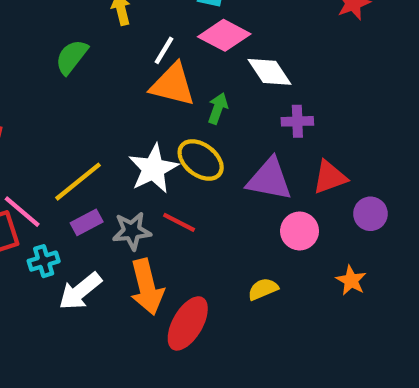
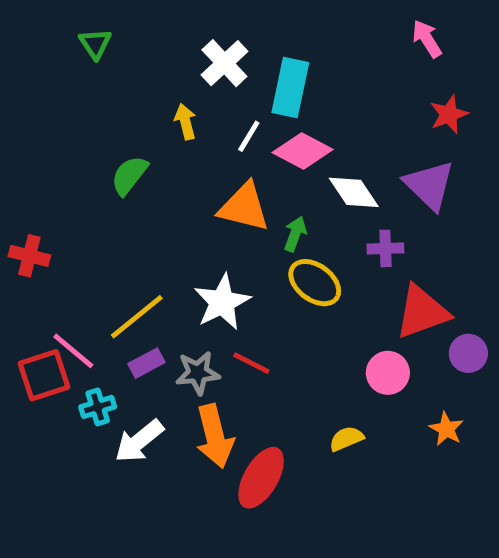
white line: (164, 50) -> (249, 136), moved
yellow ellipse: (201, 160) -> (315, 283), moved
red triangle: (330, 177) -> (422, 312), size x1.4
purple triangle: (269, 179) -> (429, 185), moved, turned 33

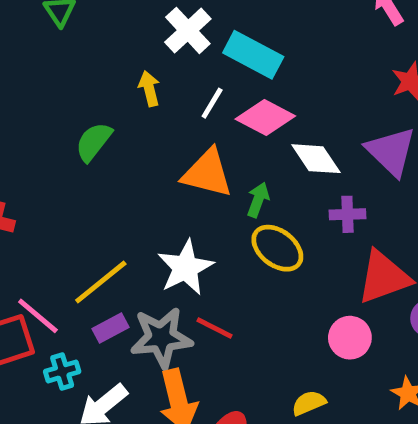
cyan rectangle: (290, 88) -> (253, 55), turned -74
gray star: (198, 373) -> (161, 338), size x1.4

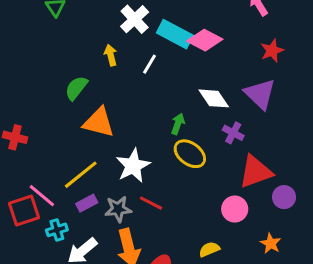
pink diamond: (265, 118) -> (205, 40), moved
orange triangle: (207, 173) -> (99, 122), moved
purple cross: (348, 214) -> (233, 133), turned 30
gray star: (161, 338) -> (118, 209), size x0.7

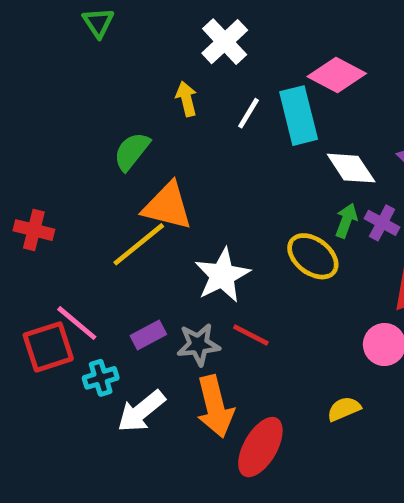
cyan rectangle: (175, 34) -> (299, 116), moved, turned 48
green arrow: (178, 124) -> (346, 220), moved
yellow line: (81, 175) -> (139, 244), moved

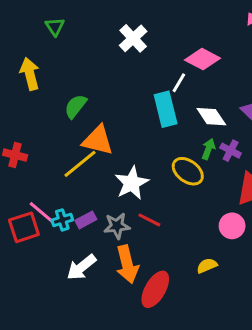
yellow arrow: (186, 99) -> (30, 74), moved, size x1.5
white line: (249, 113) -> (179, 83), moved
cyan rectangle: (299, 116) -> (166, 109), moved
cyan cross: (101, 378) -> (62, 220), moved

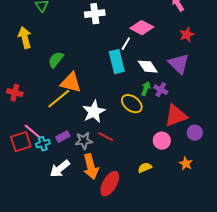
white cross: (133, 38) -> (95, 14), turned 36
cyan cross: (62, 220) -> (43, 144), moved

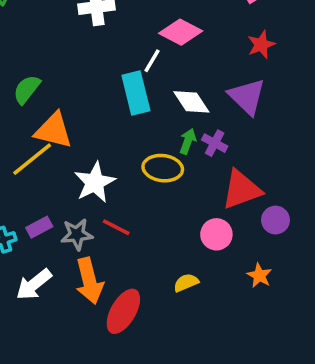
yellow ellipse: (132, 104) -> (163, 168), turned -30

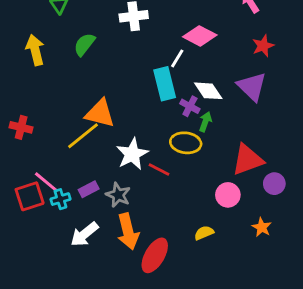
green semicircle: (27, 89) -> (84, 44), moved
purple cross: (215, 143) -> (190, 106), moved
red line: (116, 227) -> (159, 170), moved
gray star: (77, 234) -> (118, 195), turned 30

